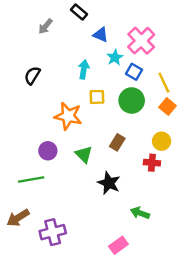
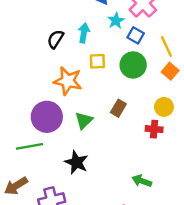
black semicircle: (32, 75) -> (55, 39), moved
purple circle: (48, 151) -> (47, 117), size x1.6
green triangle: (84, 154) -> (84, 120), turned 30
black star: (109, 183) -> (76, 162), moved

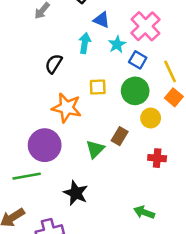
cyan arrow: (84, 33) -> (85, 43), moved
yellow circle: (164, 107) -> (151, 118), moved
green triangle: (84, 120) -> (95, 149), moved

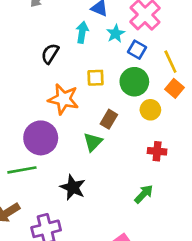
brown rectangle: (120, 136) -> (109, 119), moved
green arrow: (144, 212) -> (144, 194), moved, turned 114

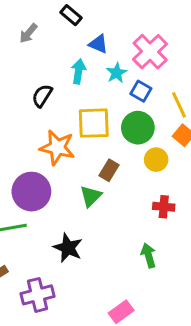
yellow square: (96, 78) -> (94, 123), size x1.6
green arrow: (144, 194) -> (149, 255), turned -60

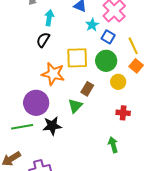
cyan arrow: (79, 71) -> (49, 18), moved
black star: (68, 248) -> (52, 126), moved, turned -30

